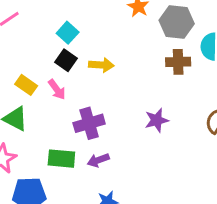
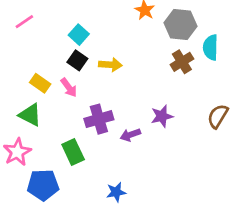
brown cross: (178, 62) -> (182, 62), turned -30
green rectangle: (61, 159) -> (73, 152), turned 60
purple arrow: (98, 160) -> (130, 135), moved

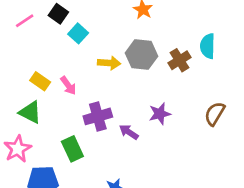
gray hexagon: (180, 25) -> (141, 55), moved
black square: (77, 60) -> (58, 14), moved
purple arrow: (130, 135) -> (129, 132), turned 54

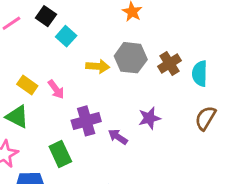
cyan semicircle: (208, 46) -> (200, 74), moved

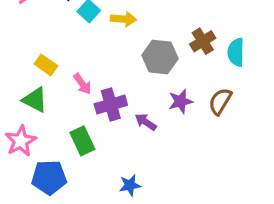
gray hexagon: (131, 58) -> (160, 57), moved
yellow arrow: (98, 66) -> (124, 19), moved
pink arrow: (56, 89) -> (82, 84), moved
brown semicircle: (205, 118) -> (220, 101), moved

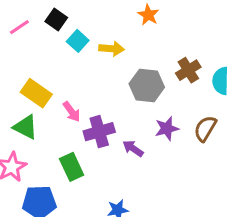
yellow rectangle: (46, 65) -> (36, 93), size x1.4

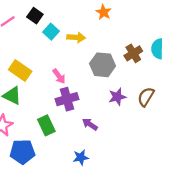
cyan semicircle: (221, 81) -> (157, 49), moved
pink arrow: (72, 112) -> (59, 76), moved
purple arrow: (133, 148) -> (90, 124), moved

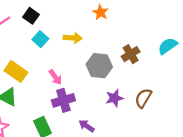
cyan square: (51, 32) -> (40, 39), moved
cyan semicircle: (157, 49) -> (168, 46), moved, turned 54

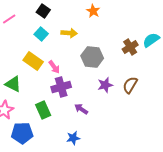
black square: (31, 16) -> (43, 11), moved
brown cross: (131, 54) -> (130, 47), moved
yellow rectangle: (16, 71) -> (33, 61), moved

